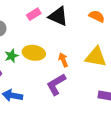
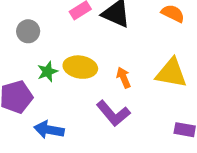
purple L-shape: (56, 84) -> (113, 113), turned -100

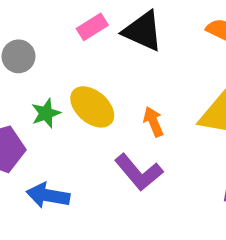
yellow ellipse: (80, 67) -> (92, 107), turned 32

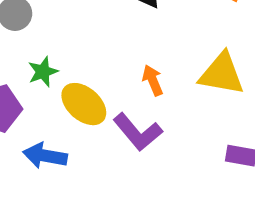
yellow ellipse: (92, 107) -> (84, 104), moved

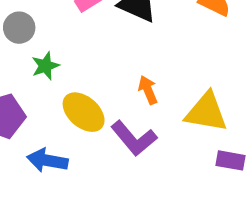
green star: (43, 72) -> (45, 66), moved
yellow triangle: (222, 74) -> (206, 112), moved

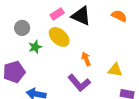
yellow ellipse: (84, 112) -> (59, 37), moved
yellow triangle: (206, 112) -> (115, 70), size x0.7

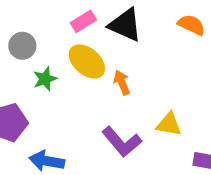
orange arrow: (86, 59) -> (122, 82), moved
yellow triangle: (115, 70) -> (169, 124), moved

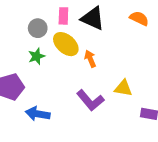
pink rectangle: (83, 21) -> (63, 16), turned -56
gray circle: (22, 46) -> (38, 28), moved

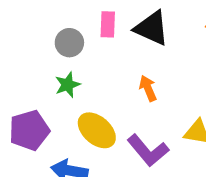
yellow ellipse: (66, 44) -> (97, 130), moved

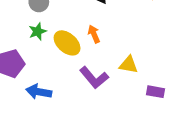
yellow ellipse: (97, 130) -> (67, 43), moved

